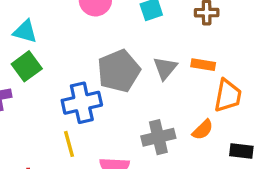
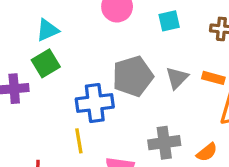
cyan triangle: (25, 31) -> (47, 30), turned -45
orange semicircle: (203, 130) -> (207, 152), moved

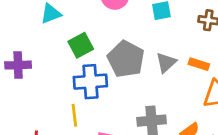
green square: (46, 63) -> (81, 45), moved
gray pentagon: (133, 76) -> (126, 59), turned -30

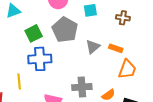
gray pentagon: (126, 59) -> (65, 30), moved
yellow line: (74, 115) -> (19, 82), moved

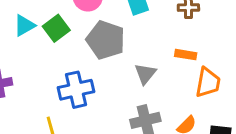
green square: (34, 33) -> (56, 28), moved
gray triangle: (93, 47) -> (145, 74), moved

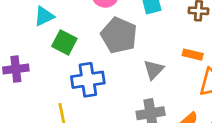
green square: (56, 28) -> (64, 42), moved, turned -30

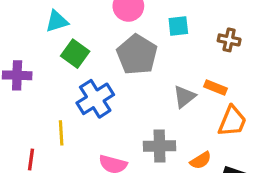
gray triangle: (154, 70) -> (184, 97), moved
blue cross: (88, 80) -> (95, 99), turned -32

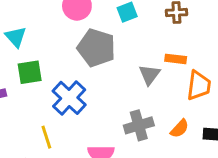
cyan triangle: (57, 21) -> (16, 37), turned -40
green square: (75, 54) -> (30, 72), moved, turned -30

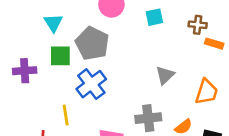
gray pentagon: (96, 48) -> (92, 43), moved
orange rectangle: (176, 59) -> (214, 44), moved

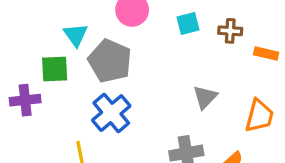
cyan triangle: (53, 23) -> (76, 35), moved
brown cross: (198, 25) -> (230, 31), moved
green square: (60, 56) -> (55, 69), moved

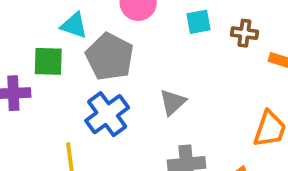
cyan triangle: (76, 35) -> (74, 25), turned -40
gray triangle: (205, 97) -> (173, 102), moved

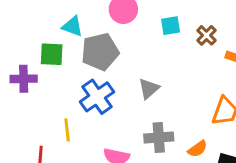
brown cross: (244, 33) -> (207, 35), turned 36
gray pentagon: (110, 57) -> (100, 52), turned 30

